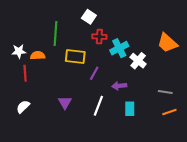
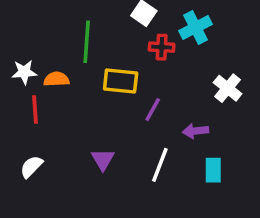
cyan cross: (119, 48) -> (195, 28), moved

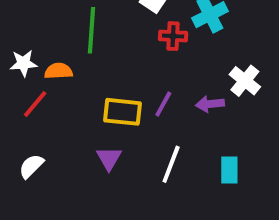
yellow rectangle: (121, 81) -> (123, 112), moved
red line: (35, 110) -> (35, 104), turned 44
purple arrow: (195, 131) -> (210, 104), moved

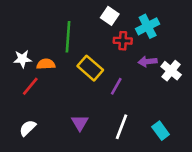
purple arrow: (210, 104) -> (148, 62), moved
yellow rectangle: (123, 112) -> (90, 68), moved, turned 35
cyan rectangle: (229, 170) -> (161, 131), turned -36

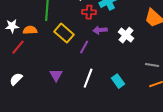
purple arrow: (148, 62) -> (100, 30), moved

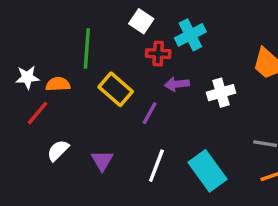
white cross: (126, 35) -> (221, 93), turned 35
white semicircle: (16, 79) -> (58, 150), moved
cyan rectangle: (118, 81) -> (207, 171), size x1.6

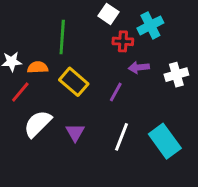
yellow rectangle: (116, 89) -> (74, 82), moved
white semicircle: (58, 150) -> (38, 124), size x1.5

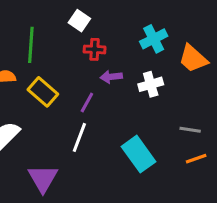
cyan cross: (150, 25) -> (154, 39), moved
purple triangle: (75, 132) -> (43, 178), moved, size x1.5
white line: (121, 137) -> (79, 137), moved

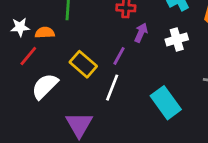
purple arrow: (111, 77) -> (141, 33), turned 120
yellow rectangle: (43, 92) -> (83, 64), moved

